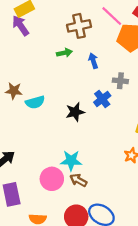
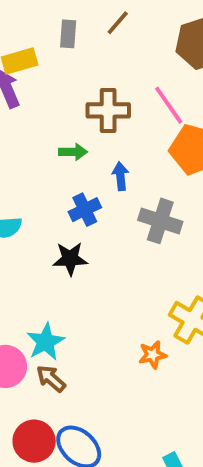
gray cross: (120, 81) -> (160, 221), size x1.5
blue cross: (102, 99) -> (85, 210), moved
cyan star: (71, 161) -> (46, 342), turned 30

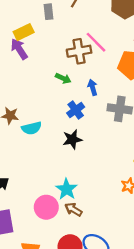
pink line: (169, 105) -> (96, 42), moved
green arrow: (73, 152) -> (63, 78), turned 35

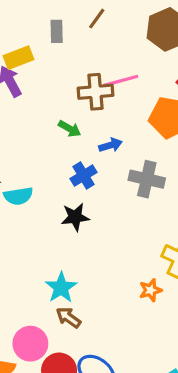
pink line: (96, 42) -> (121, 81), turned -65
blue arrow: (93, 87) -> (111, 145), turned 84
pink circle: (46, 207) -> (30, 344), moved

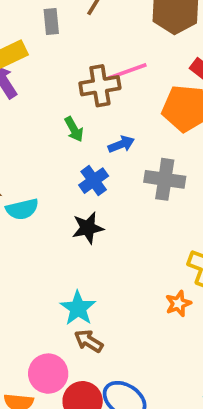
green arrow: (70, 129) -> (74, 129), turned 35

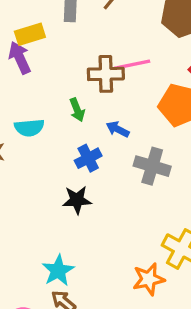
blue arrow: (121, 144) -> (118, 129), turned -140
cyan semicircle: (22, 209) -> (29, 128), moved
orange star: (178, 304) -> (149, 279), size x1.4

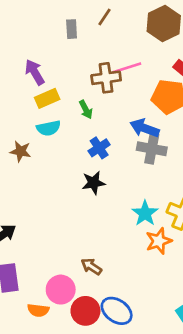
yellow rectangle: (30, 34) -> (47, 98), moved
blue arrow: (118, 129) -> (145, 128), moved, size x1.5
cyan star: (58, 271) -> (145, 213), moved

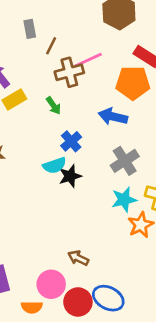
brown line: (105, 17) -> (51, 46), moved
cyan semicircle: (49, 128) -> (54, 165), moved
gray cross: (152, 149) -> (125, 161), moved, turned -36
cyan star: (145, 213) -> (124, 200), turned 30

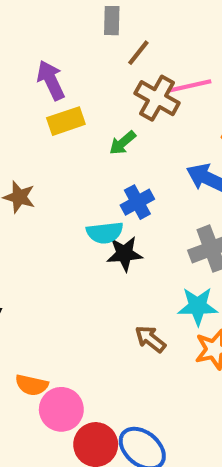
brown cross: (69, 72) -> (157, 98), turned 32
green arrow: (53, 106) -> (123, 143), turned 72
brown arrow: (78, 258) -> (150, 339), moved
orange semicircle: (32, 307) -> (32, 385), moved

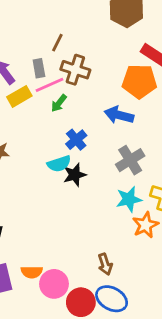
gray rectangle: (112, 21) -> (39, 68), moved
pink line: (189, 86) -> (50, 85), moved
brown arrow: (150, 339) -> (105, 264), moved, turned -135

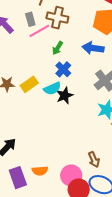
yellow rectangle: (19, 96) -> (29, 84), moved
green arrow: (59, 103) -> (58, 48), moved
pink circle: (54, 284) -> (71, 176), moved

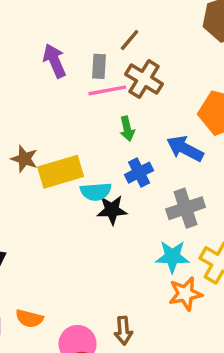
green arrow: (58, 48) -> (127, 129), turned -64
blue cross: (63, 69) -> (139, 173), moved
yellow rectangle: (29, 84) -> (61, 172), size x1.4

